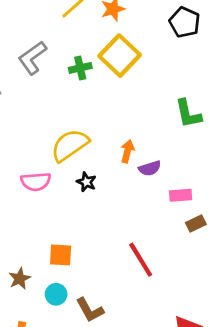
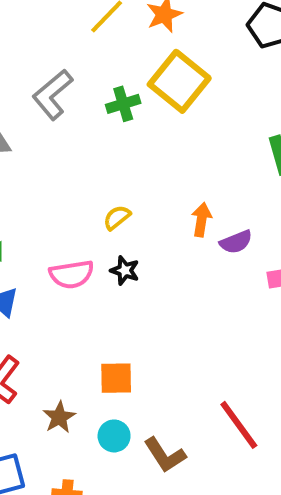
yellow semicircle: (70, 145) -> (117, 218), size x0.5
black star: (86, 182) -> (125, 270), moved
red line: (141, 260) -> (239, 425), moved

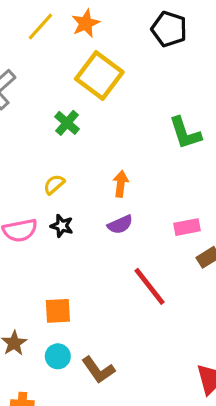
green cross: (123, 104) -> (67, 123), moved, turned -30
purple semicircle: (236, 242) -> (120, 224), moved
red line: (239, 425) -> (149, 286), moved

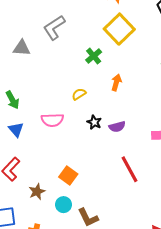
orange arrow: (121, 184) -> (116, 82), moved
black star: (62, 226) -> (94, 122), moved
orange square: (58, 311) -> (68, 175), turned 30

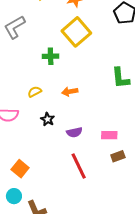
green cross: (94, 56) -> (51, 56), turned 35
orange arrow: (116, 82) -> (70, 92), moved, turned -119
purple semicircle: (117, 127) -> (74, 132), moved

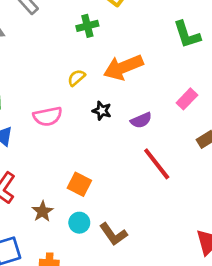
orange arrow: (70, 92) -> (123, 67), size x1.8
pink rectangle: (109, 135) -> (187, 99), moved, turned -35

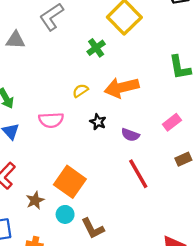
green cross: (87, 26) -> (96, 48), turned -30
purple semicircle: (141, 120) -> (130, 135), turned 36
orange square: (79, 184) -> (70, 182), size x1.5

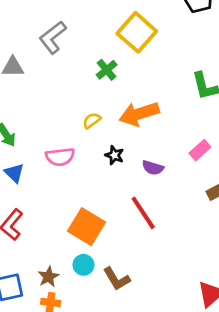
red line: (138, 174) -> (143, 213), moved
brown star: (35, 200) -> (48, 277), moved

